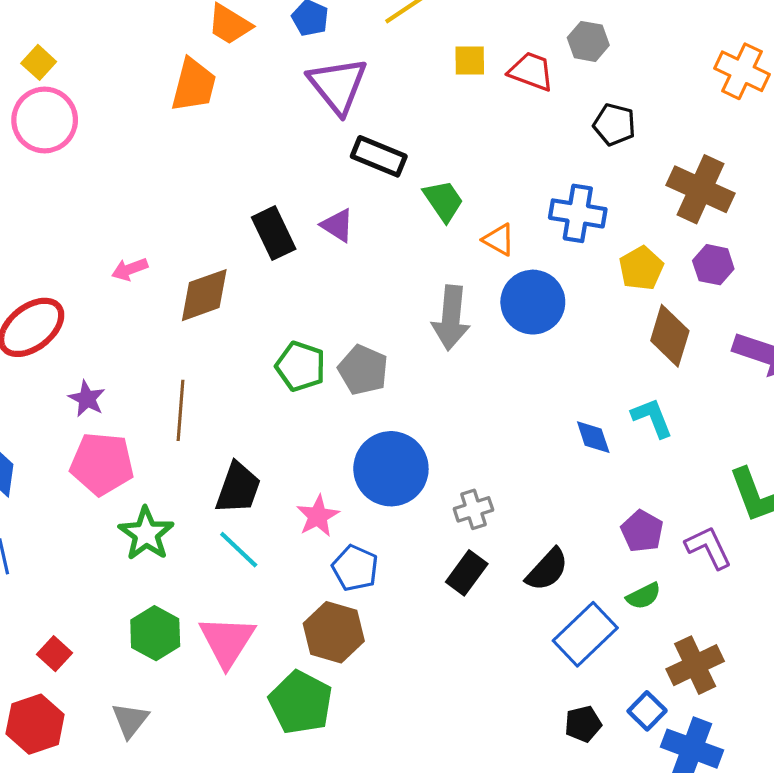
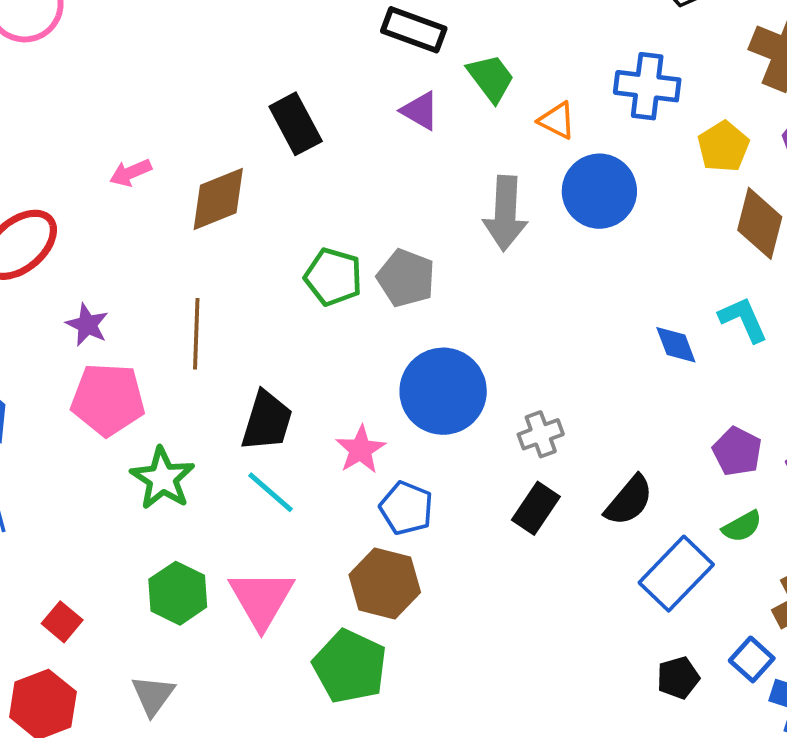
purple triangle: (337, 225) -> (420, 111), moved

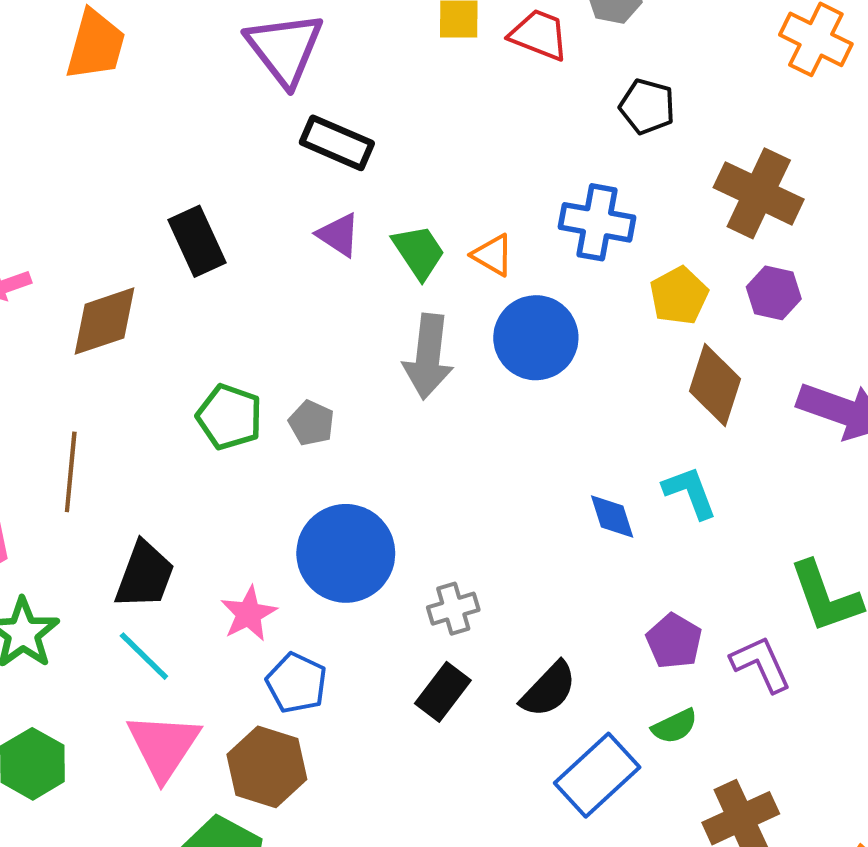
green trapezoid: (491, 78) -> (419, 252), moved
gray pentagon: (406, 278) -> (311, 423), size x0.7
pink triangle: (261, 599) -> (163, 746), moved

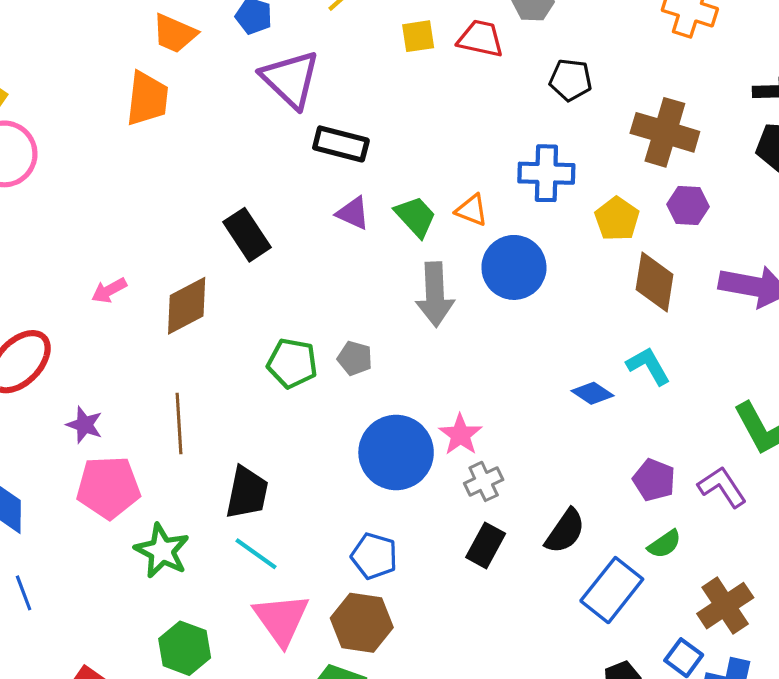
blue diamond: (612, 517) -> (593, 393), turned -30
pink star: (249, 614) -> (460, 435), moved

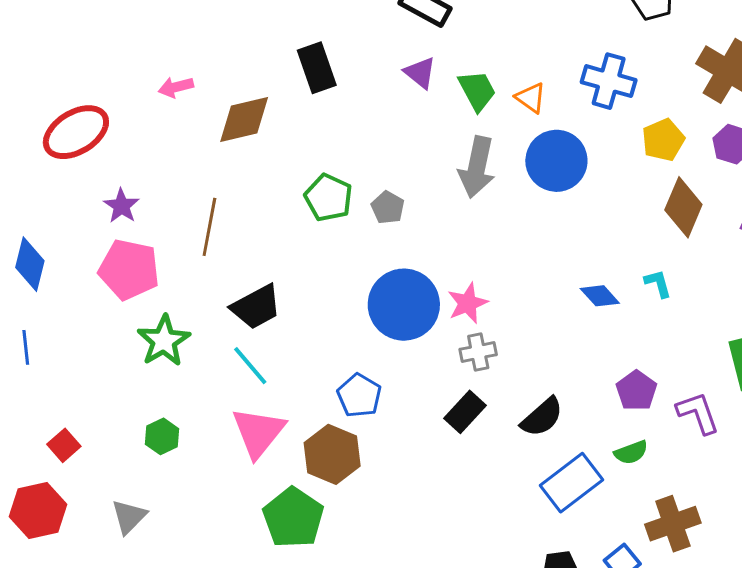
cyan L-shape: (648, 366) -> (658, 283), size x0.7
black trapezoid: (247, 493) -> (256, 307), turned 36
green hexagon: (185, 648) -> (162, 436), size x0.7

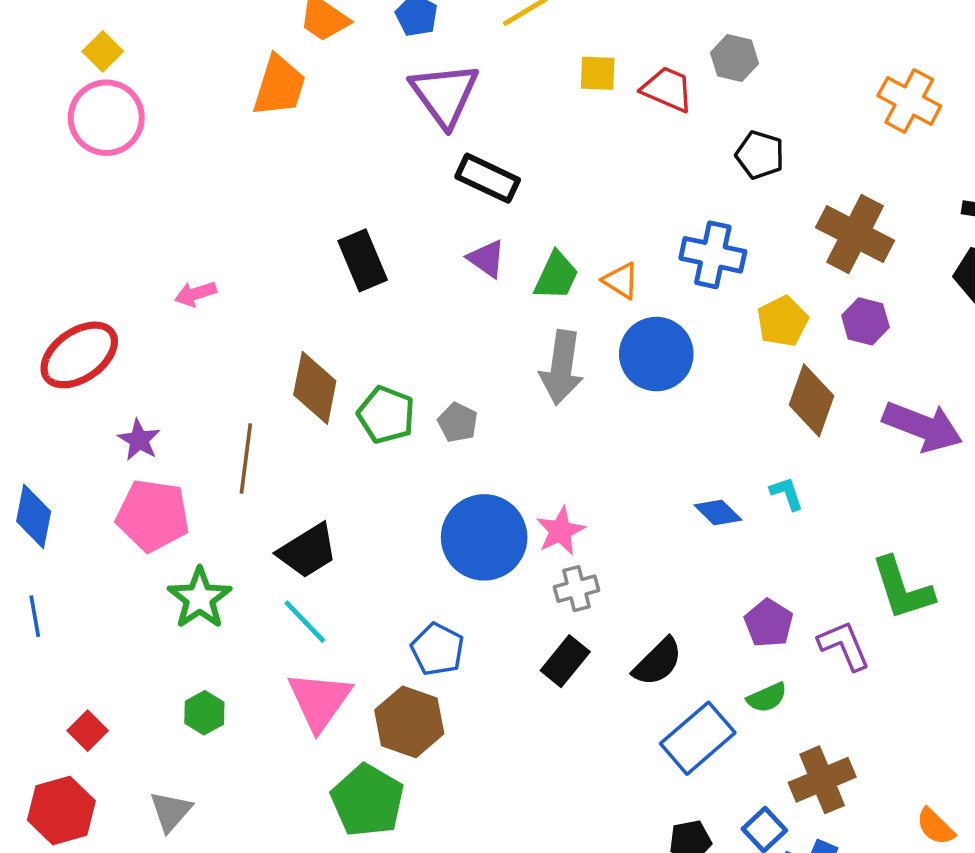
green trapezoid: (477, 91) -> (556, 276), turned 57
brown diamond: (244, 120) -> (315, 388), moved, turned -62

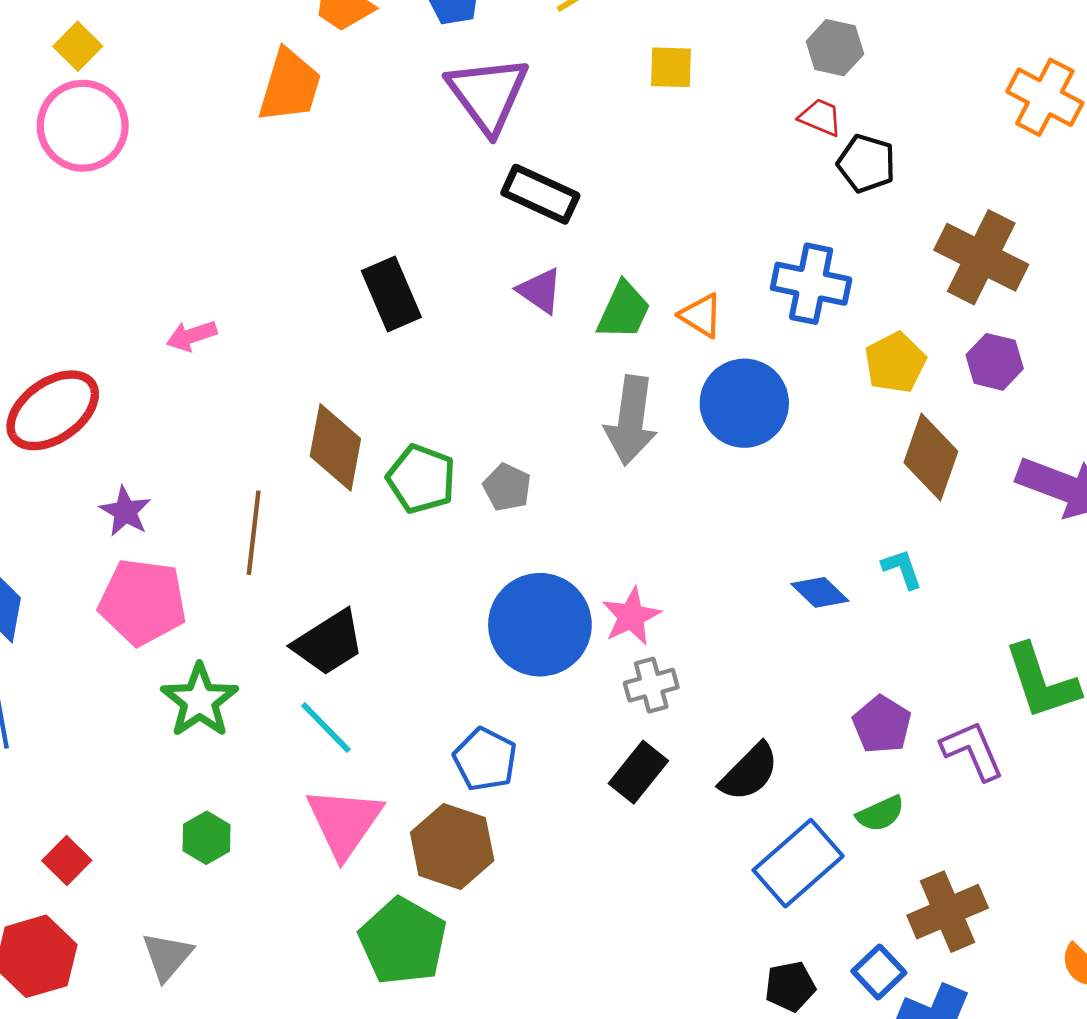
red trapezoid: (667, 89) -> (820, 117), moved, size x0.7

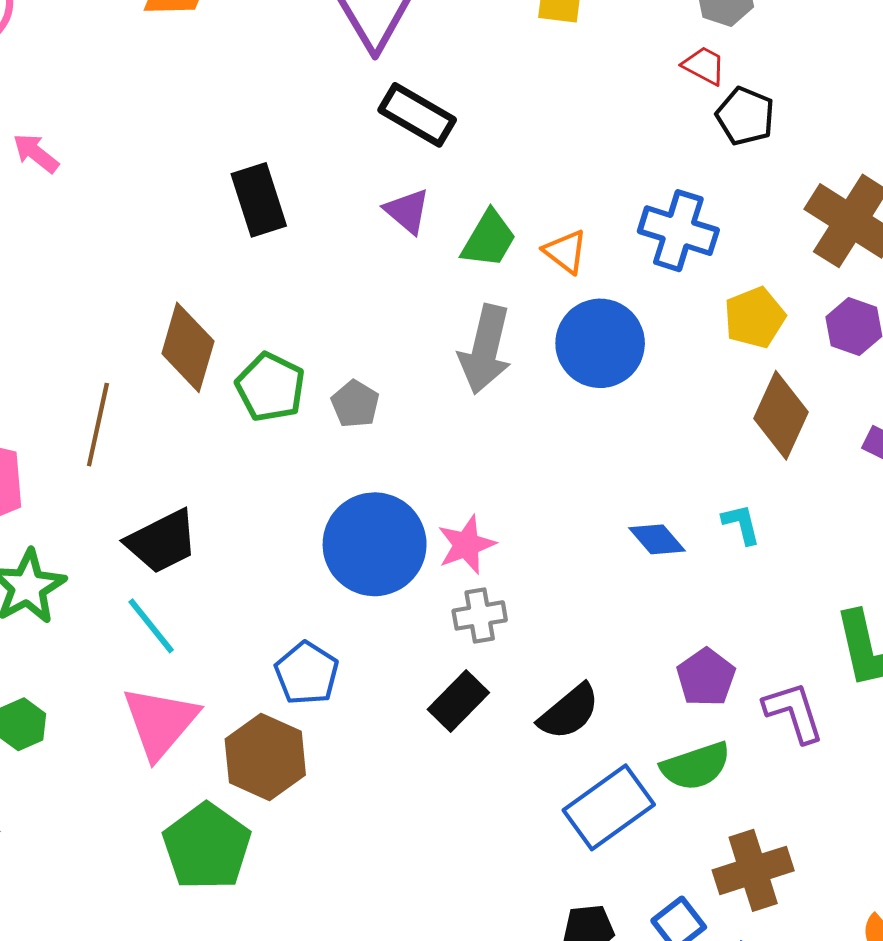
pink arrow: (191, 336) -> (36, 153), moved, turned 51
green semicircle: (880, 814) -> (696, 766), size x1.4

